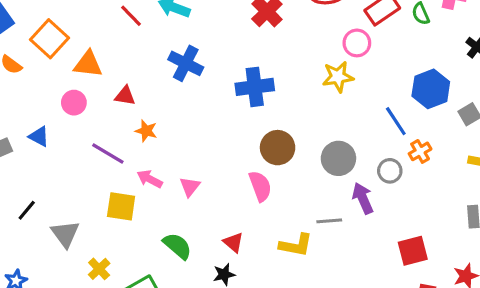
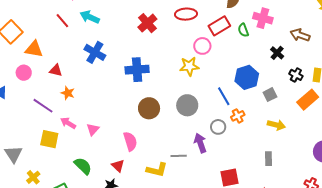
gray circle: (338, 158) -> (187, 105), moved
pink semicircle: (260, 186) -> (130, 141), moved

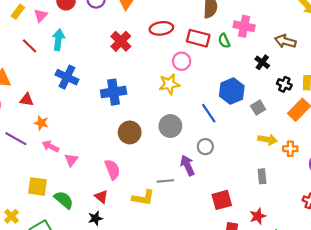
cyan arrow: (90, 17) -> (58, 40), turned 78
red rectangle: (219, 26) -> (198, 38), turned 50
orange cross: (238, 116) -> (290, 149), moved, turned 32
pink arrow: (68, 123) -> (50, 146), moved
yellow square: (49, 139) -> (38, 186), moved

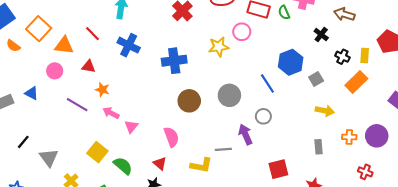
red line: (30, 46) -> (93, 34), moved
yellow star: (169, 84) -> (219, 47), moved
orange cross: (290, 149) -> (349, 137), moved
yellow square: (38, 186) -> (97, 152), turned 30

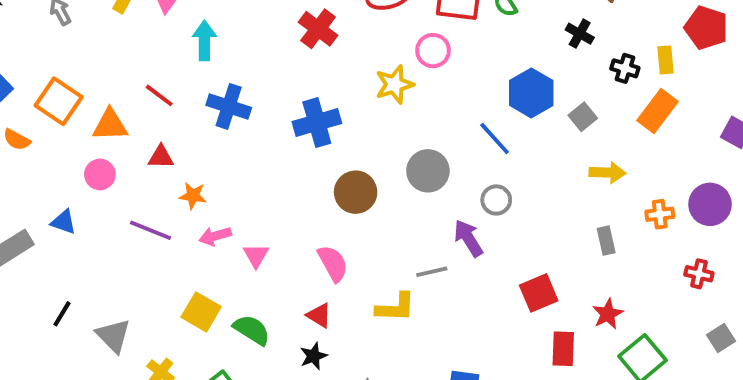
pink arrow: (111, 113) -> (215, 236), turned -35

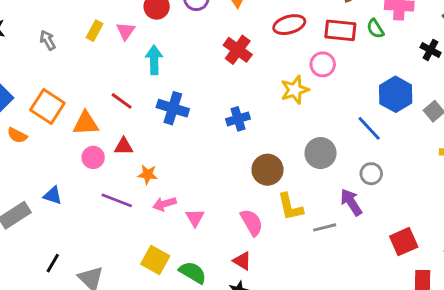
blue cross: (317, 123) -> (238, 119), size x0.7
pink circle: (100, 174) -> (93, 157), moved
yellow L-shape: (396, 307) -> (290, 207), moved, turned 76

